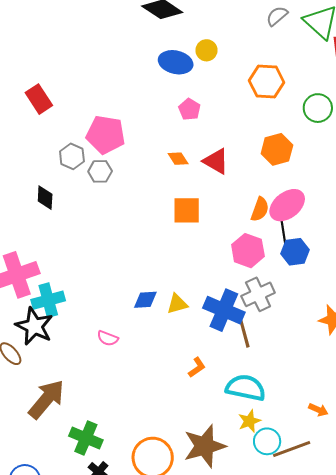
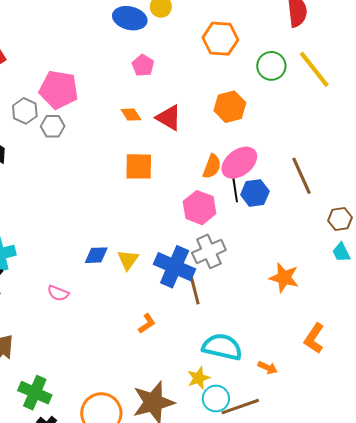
blue hexagon: (295, 252) -> (255, 193), moved
yellow triangle: (177, 304) -> (128, 260), turned -40
cyan semicircle: (246, 388) -> (222, 347), moved

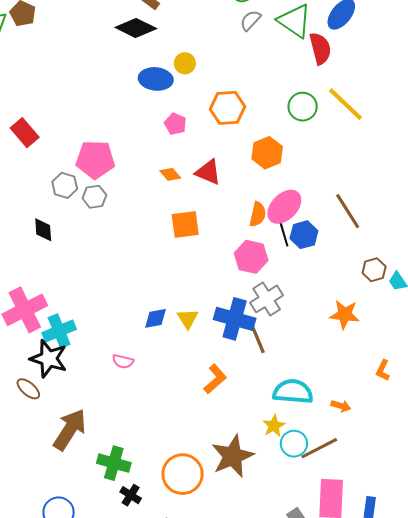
orange hexagon: (220, 39) -> (228, 108), moved
brown hexagon: (340, 219) -> (374, 270), moved
orange L-shape: (147, 324) -> (215, 379), size x1.4
orange L-shape: (314, 338) -> (383, 370), size x0.7

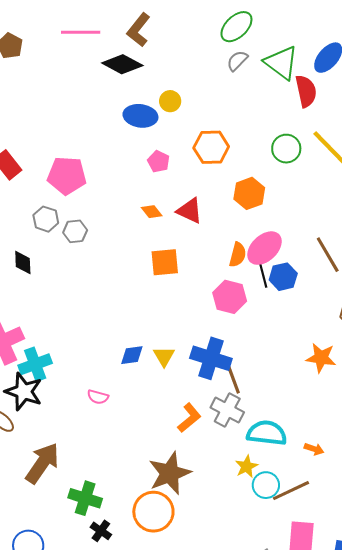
pink pentagon: (95, 160) -> (67, 176), moved
gray cross: (267, 299) -> (227, 410), moved, turned -32
brown star: (233, 456) -> (170, 473), moved

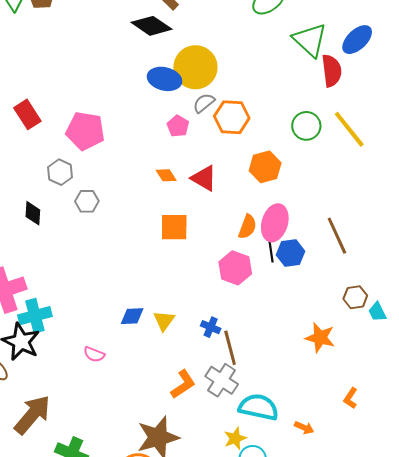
gray semicircle: (237, 61) -> (204, 103), moved
yellow circle: (170, 101) -> (195, 67), size x2.0
gray hexagon: (75, 231) -> (87, 201), moved
pink ellipse: (265, 248) -> (275, 223), turned -36
blue cross: (211, 358) -> (211, 327), size x0.5

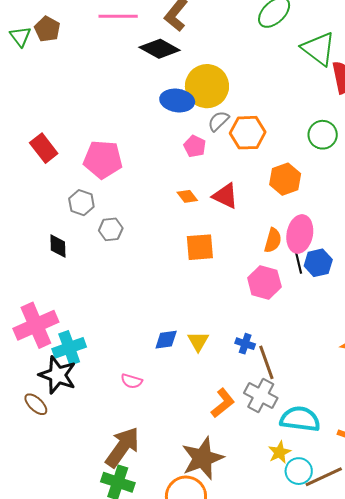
brown arrow: (32, 415) -> (122, 447), moved

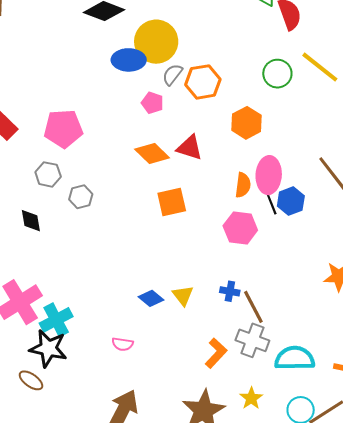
orange diamond: (187, 196) -> (152, 153), size x1.6
blue diamond: (166, 340) -> (151, 298), turned 55
yellow star: (279, 452) -> (251, 398), moved

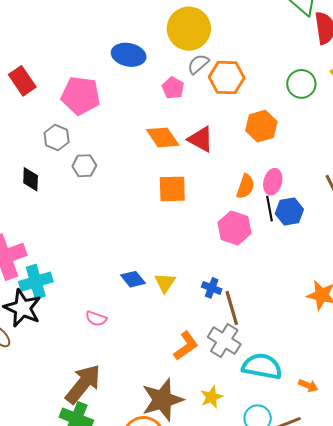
blue ellipse: (129, 60) -> (129, 55), moved
pink ellipse: (269, 175) -> (273, 182), size x0.7

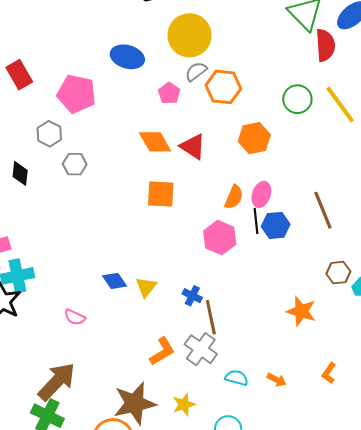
cyan semicircle: (262, 366) -> (237, 378), size x0.6
orange arrow: (308, 386) -> (277, 380), moved

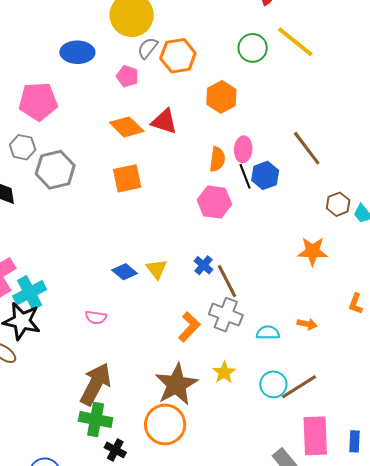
gray hexagon: (75, 164) -> (55, 170), size x1.6
orange square: (161, 194) -> (127, 178), moved
blue cross: (192, 296) -> (203, 265), turned 30

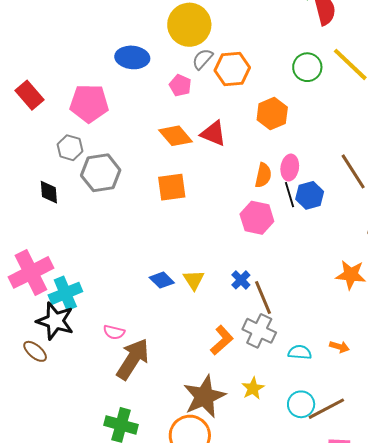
pink semicircle: (96, 317) -> (114, 332), moved
brown arrow: (96, 384) -> (133, 359), moved

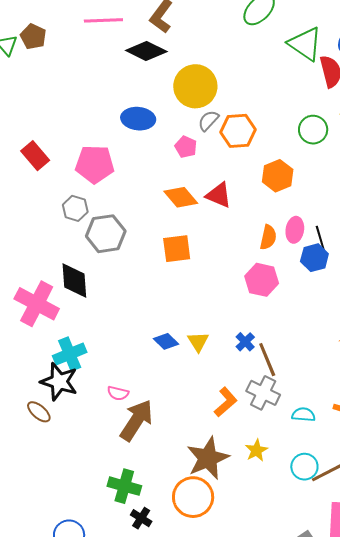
black diamond: (49, 192) -> (74, 281), moved, size x1.5
black line: (289, 195) -> (320, 238), moved
pink cross: (31, 272) -> (37, 304), moved, turned -36

